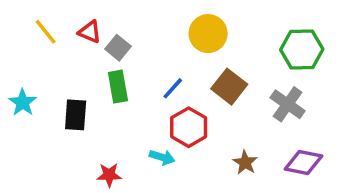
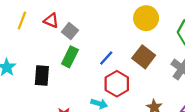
yellow line: (46, 32) -> (22, 21), turned 60
yellow circle: (208, 34) -> (146, 18), moved
green rectangle: (118, 87) -> (70, 57), turned 36

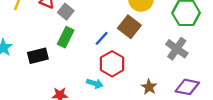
brown square: (144, 57) -> (129, 27), moved
black rectangle: (42, 76) -> (38, 56), turned 72

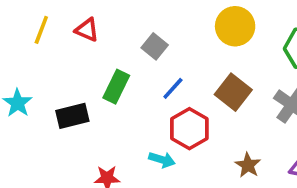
gray square: (66, 12) -> (155, 46), moved
brown square: (129, 27) -> (233, 92), moved

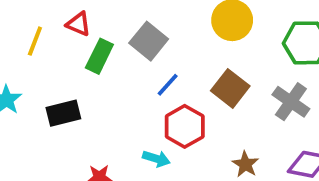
yellow line: (41, 30) -> (35, 41), moved
gray square: (155, 46) -> (149, 41), size x1.4
green rectangle: (116, 87) -> (99, 56), moved

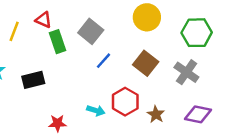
green rectangle: (99, 56) -> (58, 42), turned -45
red hexagon: (185, 126) -> (125, 102), moved

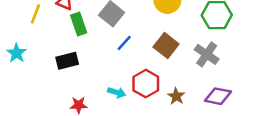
black rectangle: (33, 80) -> (67, 61), moved

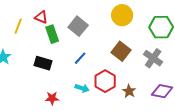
blue line: (124, 43) -> (80, 58), moved
black rectangle: (67, 61) -> (43, 63), turned 30

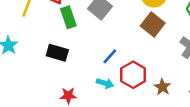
brown square: (121, 51) -> (153, 25), moved
blue line: (80, 58) -> (110, 56), moved

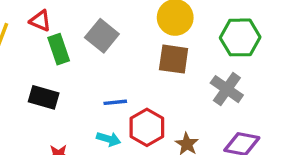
brown square: (153, 25) -> (174, 59), turned -30
blue line: (110, 56) -> (115, 102), turned 42

